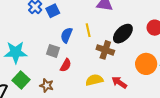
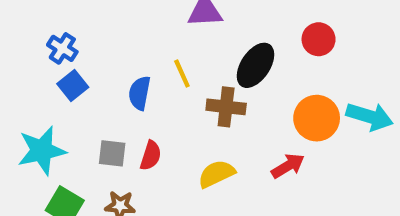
blue square: (53, 11) -> (73, 86), moved
gray square: (53, 51) -> (112, 153), moved
red arrow: (119, 82) -> (288, 166), moved, turned 126

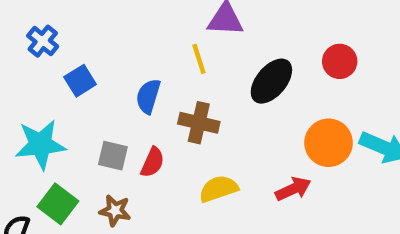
blue cross: (62, 48) -> (43, 41), moved
yellow line: (182, 73) -> (199, 59), moved
brown cross: (226, 107) -> (199, 123), moved

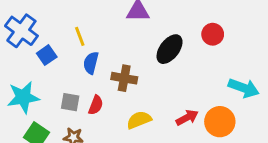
blue cross: (43, 41) -> (21, 31), size x1.6
yellow line: (199, 59) -> (80, 36), moved
orange circle: (329, 143) -> (220, 122), moved

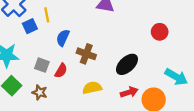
yellow line: (80, 36) -> (47, 15), moved
black ellipse: (170, 49) -> (127, 64), moved

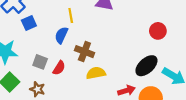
yellow line: (47, 15) -> (71, 16), moved
black ellipse: (127, 64) -> (146, 66), moved
yellow semicircle: (92, 88) -> (96, 73), moved

